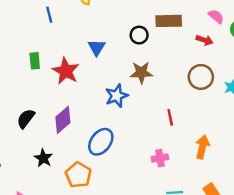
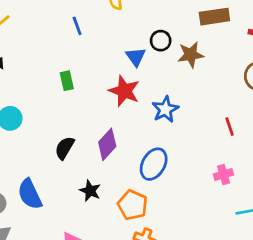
black circle: (139, 35) -> (161, 41), moved
red star: (66, 71) -> (124, 91), moved
brown star: (141, 73) -> (191, 55), moved

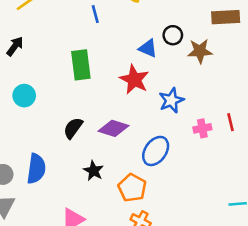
blue triangle: (136, 57) -> (148, 48), turned -36
green rectangle: (67, 81) -> (81, 65), size x1.6
purple diamond: (107, 144) -> (114, 128), turned 60
pink cross: (223, 175) -> (202, 128), moved
blue semicircle: (30, 194) -> (36, 169), turned -152

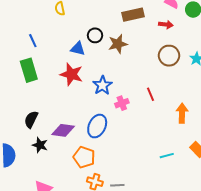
blue line: (95, 14) -> (33, 41), moved
purple diamond: (114, 128) -> (63, 130), moved
pink cross: (202, 128) -> (122, 103), moved
black star: (93, 171) -> (40, 145), moved

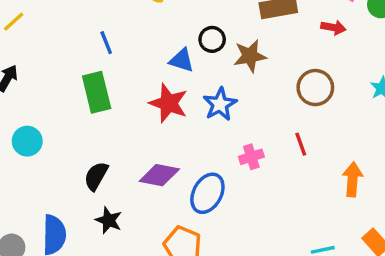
brown circle: (169, 56) -> (315, 88), moved
blue star: (102, 85) -> (220, 104), moved
purple diamond: (63, 130) -> (159, 175), moved

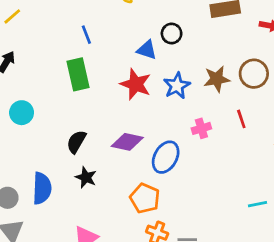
brown star: (250, 56) -> (217, 79), moved

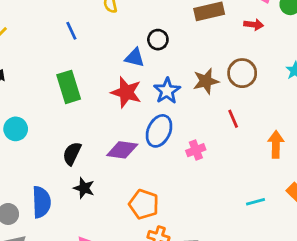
blue line: (86, 35) -> (71, 31), moved
pink cross: (201, 128) -> (196, 150), moved
blue ellipse: (166, 157) -> (159, 131), moved

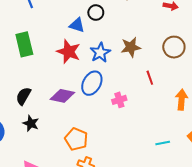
brown circle: (242, 73) -> (174, 47), moved

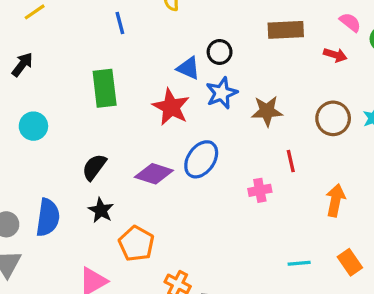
blue star: (100, 53) -> (222, 93), moved
pink cross: (119, 100) -> (260, 190), moved
orange pentagon: (76, 139) -> (136, 244), moved

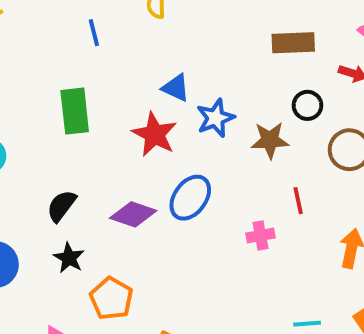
black circle: (220, 52) -> (307, 105), moved

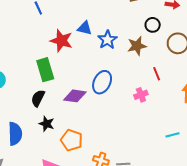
green rectangle: (75, 111) -> (45, 70), moved
red star: (155, 134) -> (61, 41), moved

